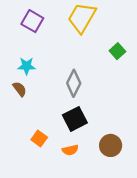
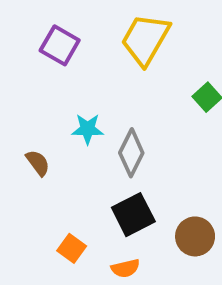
cyan star: (27, 66) -> (88, 129), moved
brown circle: (111, 145) -> (195, 236), moved

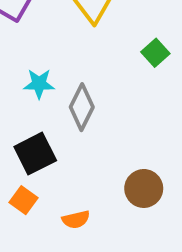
black square: (133, 215) -> (35, 154), moved

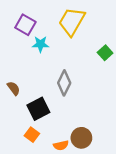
cyan star: (39, 84) -> (40, 44), moved
brown circle: (144, 188) -> (81, 138), moved

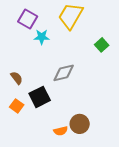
gray diamond: (64, 83) -> (64, 73), turned 50
orange square: (32, 135) -> (17, 106), moved

